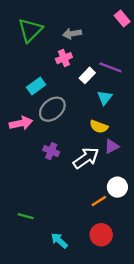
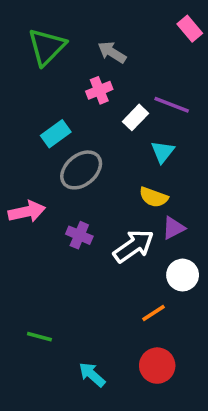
gray arrow: (72, 34) -> (112, 52), turned 42
pink arrow: (21, 123) -> (27, 212), moved
white circle: (117, 187) -> (183, 275), moved

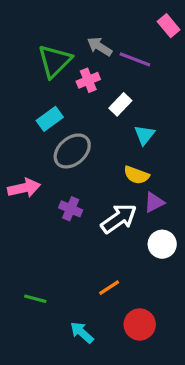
green triangle: (47, 47) -> (55, 61), moved
purple line: (172, 105) -> (135, 59), moved
orange line: (154, 313) -> (109, 288), moved

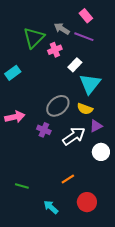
pink rectangle: (169, 26) -> (86, 16), moved
cyan rectangle: (50, 119) -> (13, 73), moved
cyan triangle: (145, 135) -> (90, 84), size x1.6
gray ellipse: (72, 151) -> (58, 106), moved

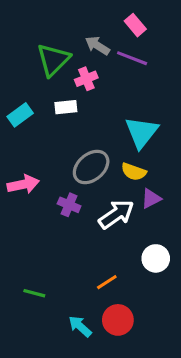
white rectangle: (75, 65) -> (66, 107), moved, turned 40
white circle: (101, 152) -> (156, 258), moved
red circle: (87, 202) -> (118, 320), moved

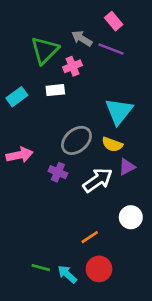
green line: (34, 293) -> (41, 268), moved

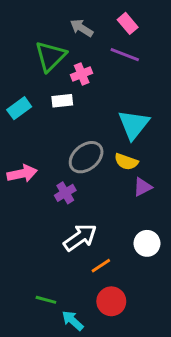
gray arrow: (82, 38) -> (82, 28), moved
purple cross: (58, 172) -> (65, 193), turned 36
white arrow: (98, 180) -> (80, 237), moved
cyan arrow: (67, 274) -> (73, 321), moved

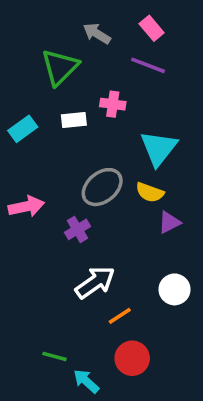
pink cross: (82, 74) -> (113, 104), moved, turned 30

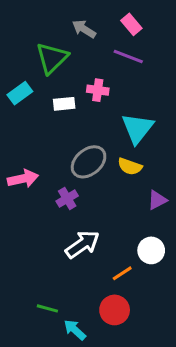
cyan rectangle: (23, 129) -> (20, 93), moved
purple triangle: (169, 222) -> (157, 200), moved
orange line: (120, 316) -> (122, 273), moved

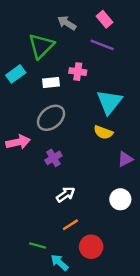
gray ellipse: (89, 162) -> (51, 118), moved
white arrow: (82, 244) -> (66, 194), size x0.7
orange line: (122, 273) -> (70, 225), moved

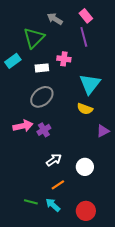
purple line: (102, 45) -> (84, 37), turned 54
pink arrow: (18, 142) -> (23, 126), moved
white circle: (120, 199) -> (85, 167), moved
red circle: (91, 247) -> (86, 211), moved
cyan arrow: (60, 263) -> (53, 205), moved

